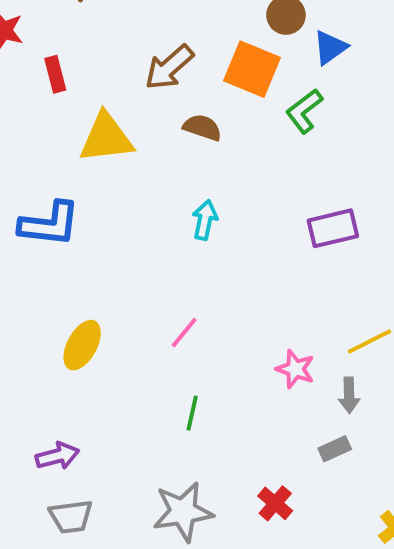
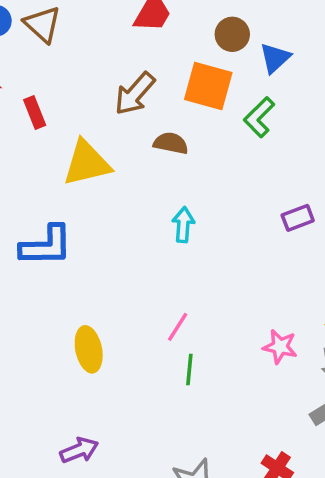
purple rectangle: (333, 228) -> (298, 218), size x0.7
yellow ellipse: (82, 345) -> (89, 349), turned -33
green line: (192, 413) -> (189, 369), moved

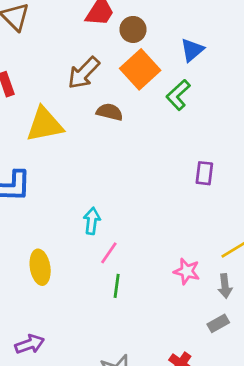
brown circle: (232, 34) -> (133, 29), moved
orange square: (208, 86) -> (140, 69), turned 30
purple rectangle: (298, 218) -> (204, 173), turned -65
cyan arrow: (183, 225) -> (92, 221), moved

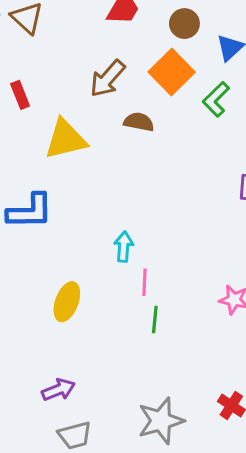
brown circle: (133, 29) -> (184, 24), moved
pink line: (109, 253) -> (145, 282), turned -30
yellow ellipse: (40, 267) -> (67, 302), turned 32

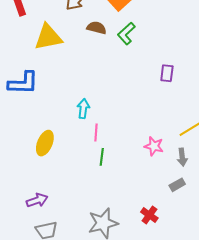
green L-shape: (216, 99) -> (126, 33), moved

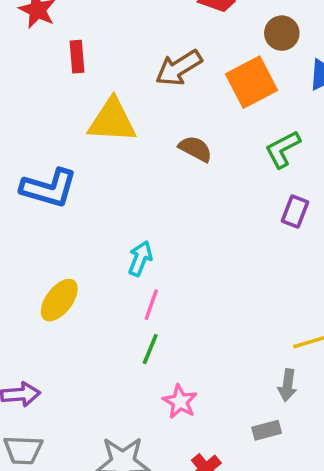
brown semicircle: (97, 28) -> (195, 149), moved
green L-shape: (126, 33) -> (283, 149), moved
purple rectangle: (167, 73) -> (295, 211), moved
pink star: (154, 146) -> (180, 402), moved

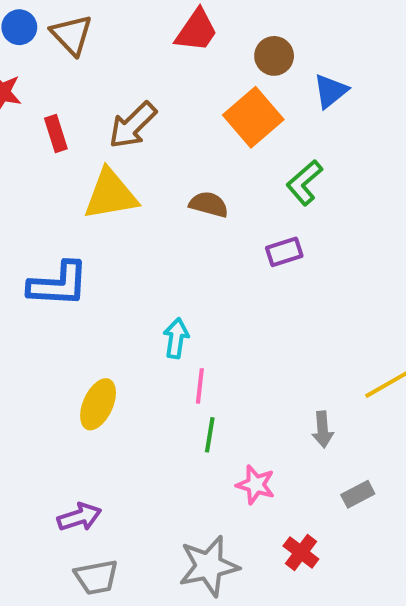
brown arrow: (179, 68) -> (133, 125), moved
purple rectangle: (295, 211) -> (284, 252), moved, turned 64
gray arrow: (288, 385) -> (323, 430), moved

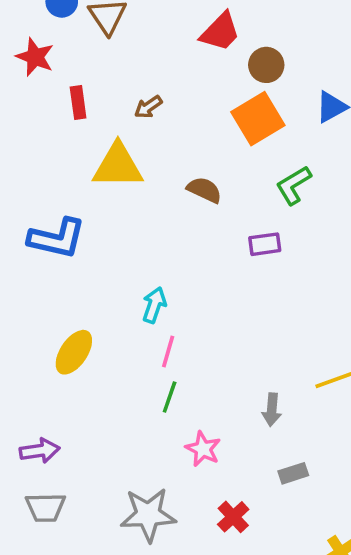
brown circle: (274, 56) -> (266, 65), moved
brown arrow: (133, 125) -> (148, 107), size x0.6

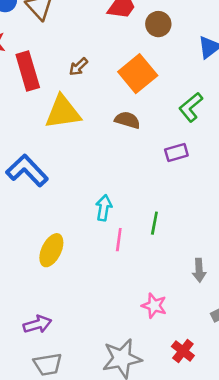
red rectangle: (78, 102) -> (28, 71), size x1.6
orange square: (258, 119) -> (138, 74), moved
blue L-shape: (57, 238) -> (27, 171), turned -138
green line: (170, 397) -> (154, 223), moved

